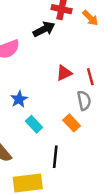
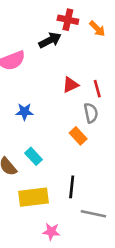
blue star: (19, 99) -> (24, 112), turned 30
cyan rectangle: (34, 124) -> (33, 156), moved
black line: (55, 157) -> (72, 187), moved

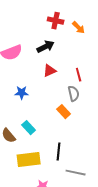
black arrow: (50, 40) -> (46, 47), moved
red triangle: (70, 85) -> (50, 71), moved

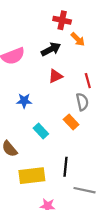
orange arrow: (79, 28) -> (78, 39), moved
cyan rectangle: (29, 128) -> (41, 131), moved

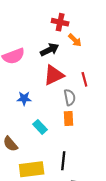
red triangle: (55, 76) -> (54, 75), size x1.5
gray semicircle: (82, 102) -> (70, 97), moved
orange rectangle: (71, 122) -> (69, 118), turned 40

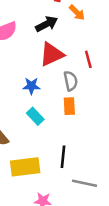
blue star: (24, 98) -> (31, 86), moved

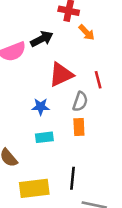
black arrow: (47, 24) -> (42, 39), moved
gray semicircle: (71, 81) -> (80, 101), turned 30
cyan rectangle: (35, 116) -> (44, 137), turned -54

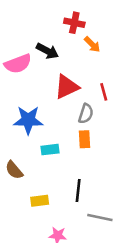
black arrow: (42, 39) -> (47, 51), turned 55
blue star: (41, 107) -> (28, 120), moved, size x1.6
yellow rectangle: (34, 188) -> (40, 201), size x0.6

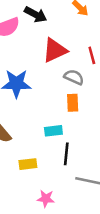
gray semicircle: (86, 114) -> (74, 77), turned -84
cyan rectangle: (50, 150) -> (53, 131), moved

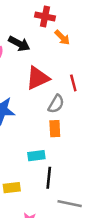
gray semicircle: (74, 77) -> (56, 104), turned 96

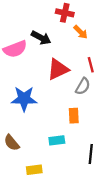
red line: (73, 83) -> (91, 65), moved
gray semicircle: (56, 104) -> (83, 86), moved
black line: (49, 178) -> (91, 154), moved

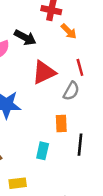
cyan rectangle: (57, 140) -> (43, 151), turned -70
black line: (91, 154) -> (80, 145), moved

